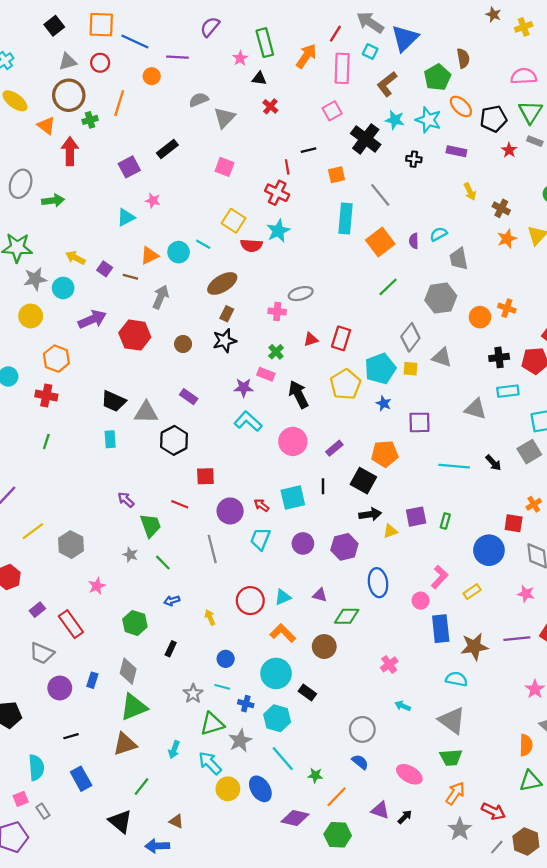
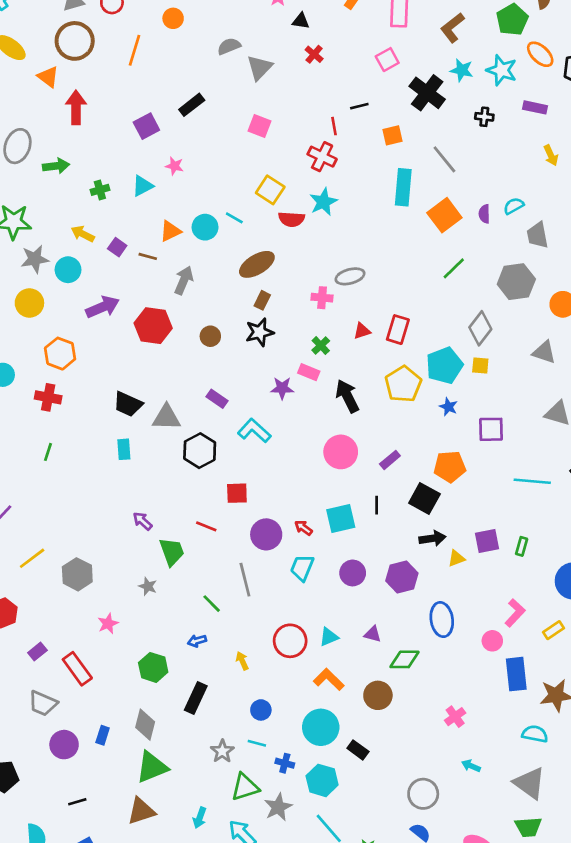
green cross: (90, 120) -> (100, 190), moved
gray triangle: (442, 357) -> (544, 352), moved
cyan L-shape: (248, 421) -> (254, 431), moved
green line: (163, 562) -> (212, 604), moved
black rectangle: (171, 649) -> (196, 698), size x1.6

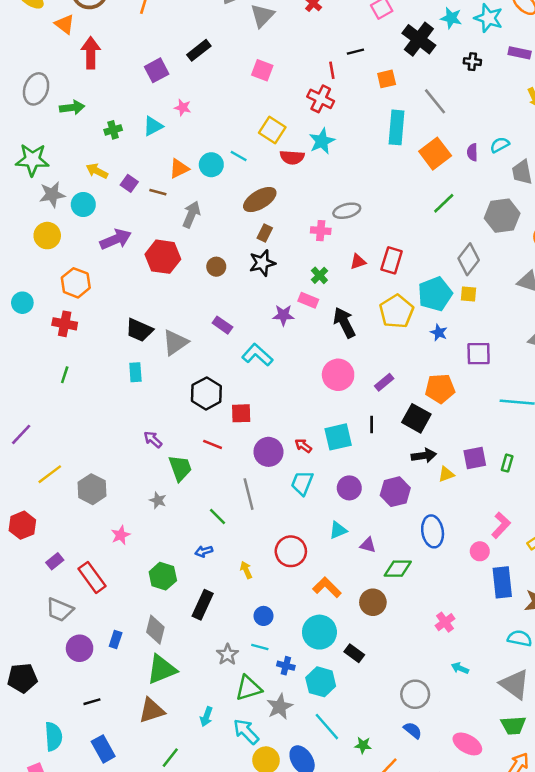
gray triangle: (166, 417) -> (175, 342), turned -36
black hexagon: (200, 451) -> (206, 393), moved
cyan triangle: (329, 637) -> (338, 530), moved

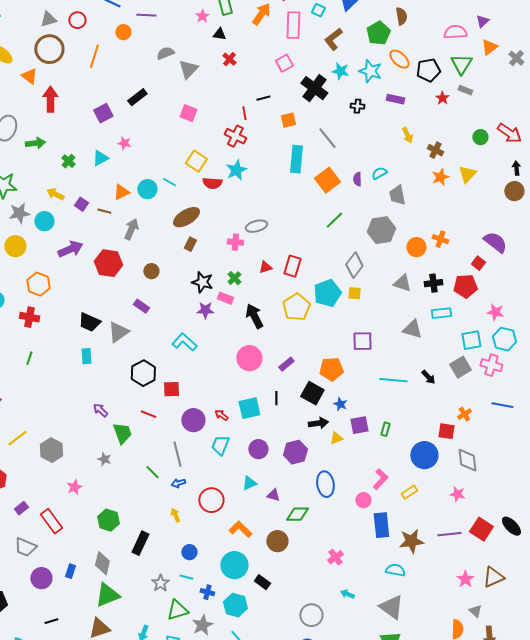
green cross: (113, 130) -> (68, 161), turned -32
black star: (262, 263) -> (202, 282), moved, turned 30
purple rectangle: (222, 325) -> (141, 306), moved
blue star: (439, 333) -> (340, 404), moved
blue arrow: (204, 551) -> (178, 483), moved

